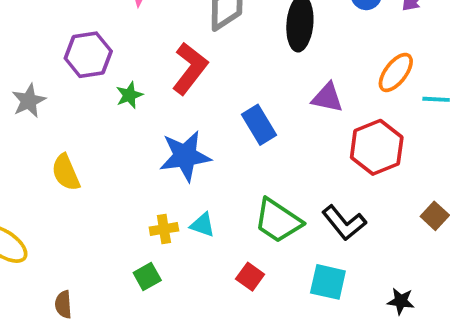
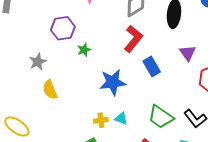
red L-shape: (190, 68) -> (133, 39), moved
purple triangle: (327, 98) -> (188, 53), turned 42
gray star: (29, 101) -> (38, 62), moved

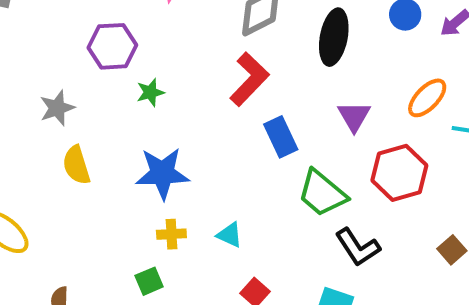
blue star: (113, 82) -> (162, 173), moved
green trapezoid: (161, 117) -> (322, 193), moved
cyan triangle: (121, 118) -> (230, 235), moved

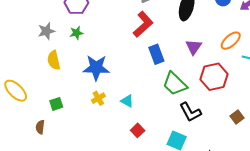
green star: (150, 92) -> (76, 33), moved
yellow cross: (171, 234) -> (98, 98), turned -32
green square: (149, 281) -> (56, 104), moved

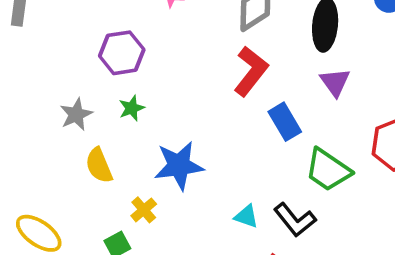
purple triangle: (194, 47) -> (335, 82), moved
yellow cross: (98, 98) -> (144, 210), moved
black L-shape: (190, 112) -> (295, 220), moved

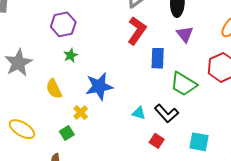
gray star: (76, 114) -> (18, 63), moved, size x1.5
blue rectangle: (285, 122) -> (158, 58), turned 36

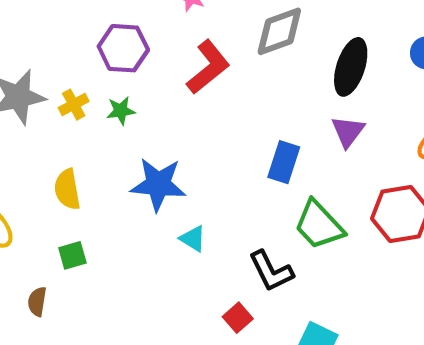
red L-shape: (137, 31) -> (208, 67), moved
yellow semicircle: (54, 89) -> (67, 189), moved
yellow cross: (81, 113) -> (74, 105), moved
cyan triangle: (139, 113) -> (193, 239), moved

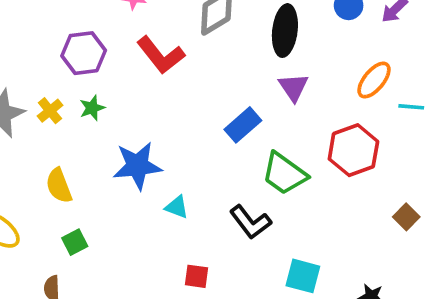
red L-shape: (208, 67) -> (161, 55), turned 102
blue rectangle: (284, 162) -> (243, 125), turned 42
red square: (238, 318) -> (197, 276), moved, turned -30

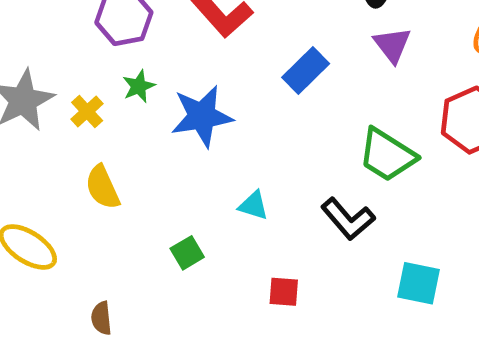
yellow cross: (50, 111) -> (87, 111), moved
blue rectangle: (243, 125) -> (306, 71), moved
blue star: (137, 166) -> (202, 116), moved
green square: (75, 242) -> (187, 253), moved

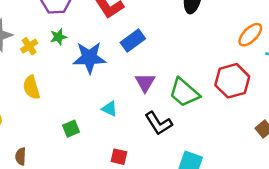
purple triangle: (392, 45) -> (145, 82), moved
blue rectangle: (306, 71) -> (133, 41), moved

